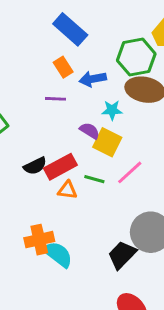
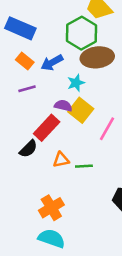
yellow square: (107, 142) -> (81, 110), turned 30
red rectangle: (60, 167) -> (47, 128), moved
green line: (94, 179) -> (84, 166), moved
cyan semicircle: (58, 254) -> (52, 238), moved

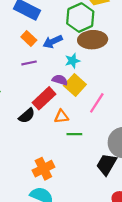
orange triangle: (61, 160) -> (61, 117), moved

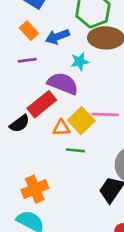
purple semicircle: (60, 80) -> (63, 83), size x1.6
yellow square: (75, 85) -> (81, 121), moved
pink line: (97, 103) -> (105, 115), turned 55

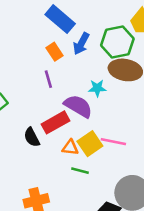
blue arrow: (57, 37) -> (81, 44), moved, turned -50
purple line: (27, 60) -> (48, 79), turned 72
black semicircle: (20, 124) -> (32, 137), turned 90

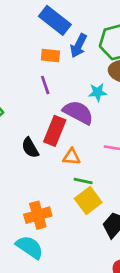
orange rectangle: (55, 52) -> (50, 55), turned -48
red rectangle: (56, 122) -> (55, 131), turned -36
yellow square: (90, 144) -> (88, 200), moved

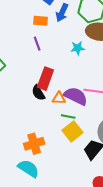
purple semicircle: (78, 112) -> (76, 96), moved
black semicircle: (30, 148) -> (38, 93), moved

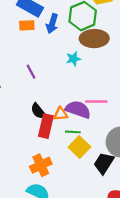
orange rectangle: (41, 21) -> (27, 25), moved
purple line: (37, 44) -> (31, 72), moved
red rectangle: (45, 79) -> (46, 126), moved

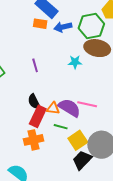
blue arrow: (52, 24) -> (63, 27), turned 48
yellow square: (79, 147) -> (78, 140), moved
orange cross: (41, 165) -> (33, 140), moved

